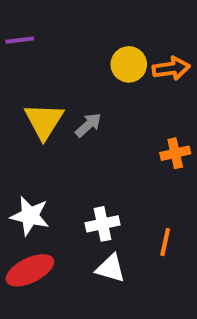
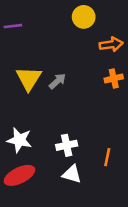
yellow circle: (129, 64) -> (84, 17), moved
orange cross: (175, 153) -> (114, 78), moved

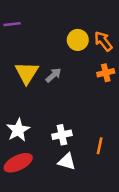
yellow circle: (84, 17) -> (78, 40), moved
orange arrow: (111, 44) -> (103, 41), turned -120
white star: (19, 140) -> (18, 130), turned 30

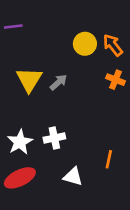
orange cross: (106, 73) -> (115, 80), turned 35
white cross: (62, 135) -> (54, 138), moved

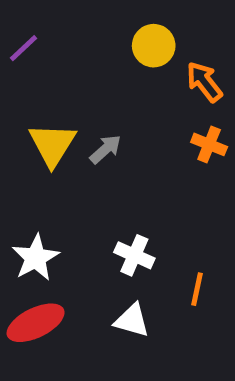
purple line: (13, 27) -> (24, 48), turned -36
yellow circle: (85, 44) -> (154, 46), moved
white cross: (54, 138) -> (134, 255), moved, turned 36

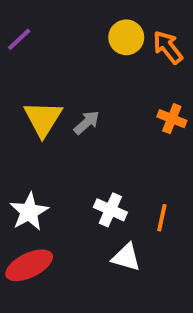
orange arrow: (204, 82) -> (168, 47), moved
orange line: (197, 289) -> (162, 218), moved
white triangle: (132, 320) -> (126, 257), moved

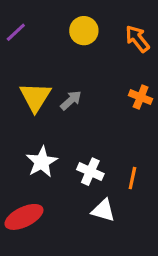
yellow circle: (126, 37) -> (84, 31), moved
white star: (29, 212) -> (42, 162), moved

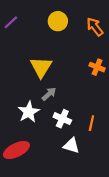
yellow triangle: (35, 97) -> (41, 67), moved
gray arrow: (71, 100) -> (49, 94), moved

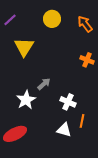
yellow triangle: (41, 67) -> (24, 47), moved
white cross: (62, 119) -> (68, 102), moved
orange line: (91, 123) -> (82, 121), moved

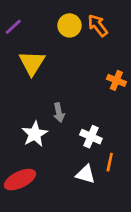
orange arrow: (85, 24) -> (98, 25), moved
gray arrow: (44, 84) -> (59, 113), turned 120

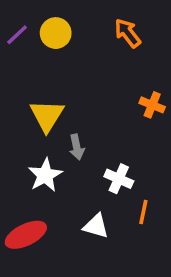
yellow circle: (70, 25) -> (56, 33), moved
yellow triangle: (32, 63) -> (47, 115), moved
white triangle: (86, 174) -> (96, 226), moved

